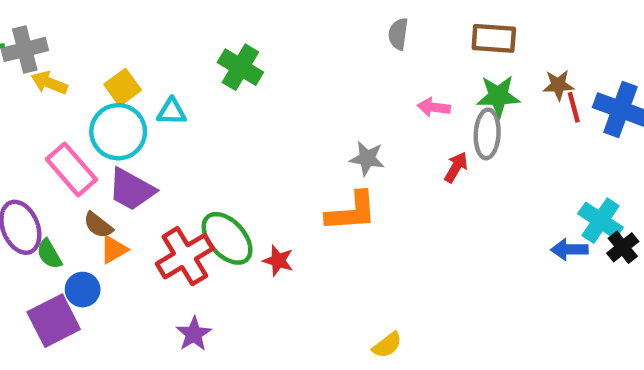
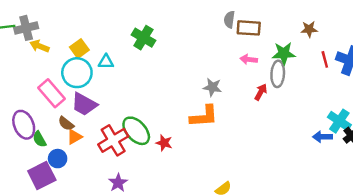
brown rectangle: (494, 38) -> (249, 28), moved
brown star: (558, 85) -> (309, 29), moved

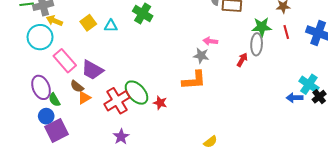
pink arrow: (249, 59) -> (210, 41), moved
red line: (325, 59) -> (286, 32), moved
cyan triangle: (106, 62) -> (111, 26), moved
cyan circle: (77, 73) -> (40, 37), moved
blue circle: (58, 159) -> (46, 116), moved

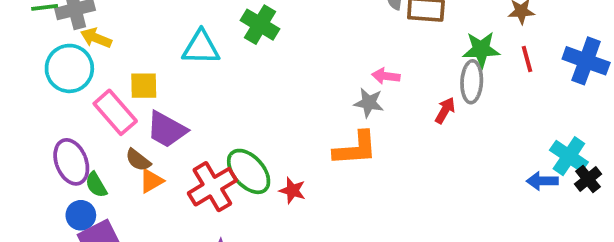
yellow square: (88, 23) -> (144, 86), moved, turned 35
cyan triangle: (111, 26) -> (201, 47), size x1.5

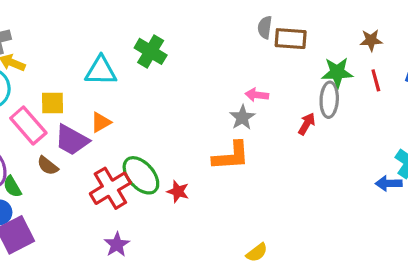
gray star: (369, 103) -> (242, 117), turned 30
orange triangle: (151, 181) -> (101, 122), moved

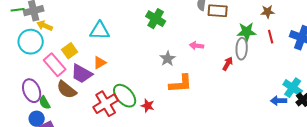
green cross: (151, 51) -> (156, 19), moved
yellow square: (52, 103) -> (70, 51), turned -35
gray star: (242, 117) -> (168, 59), moved
brown semicircle: (48, 166) -> (67, 90), size x1.5

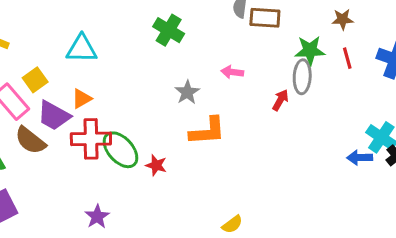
red cross: (106, 104) -> (91, 139), moved, turned 30

